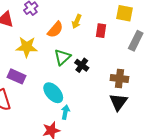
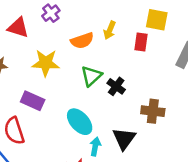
yellow square: (125, 13) -> (157, 20), moved
orange semicircle: (55, 30) -> (82, 41), turned 30
brown cross: (119, 78) -> (153, 111), moved
black triangle: (118, 102) -> (124, 139), moved

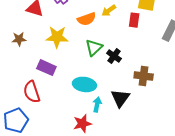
yellow arrow: (110, 30) -> (109, 11), turned 32
cyan ellipse: (80, 122) -> (84, 84), turned -40

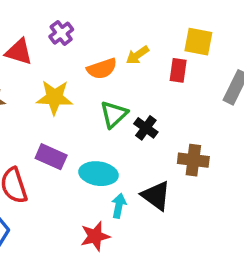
purple rectangle: (46, 68) -> (51, 157), moved
black triangle: (120, 98) -> (156, 196), turned -30

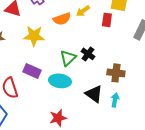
green triangle: (114, 114) -> (68, 58), moved
cyan arrow: (119, 206) -> (115, 100), moved

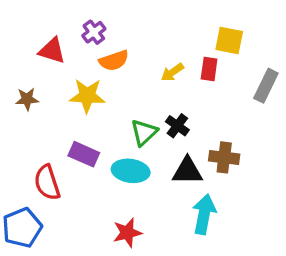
yellow arrow: (83, 11) -> (172, 72), moved
orange semicircle: (62, 19) -> (114, 61), moved
black triangle: (94, 94) -> (187, 171), moved, turned -36
cyan arrow: (115, 100) -> (204, 214), moved, size x1.6

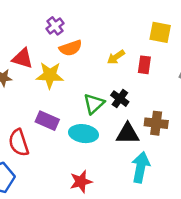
red triangle: (52, 51) -> (23, 58), moved
red rectangle: (209, 69) -> (144, 65), moved

